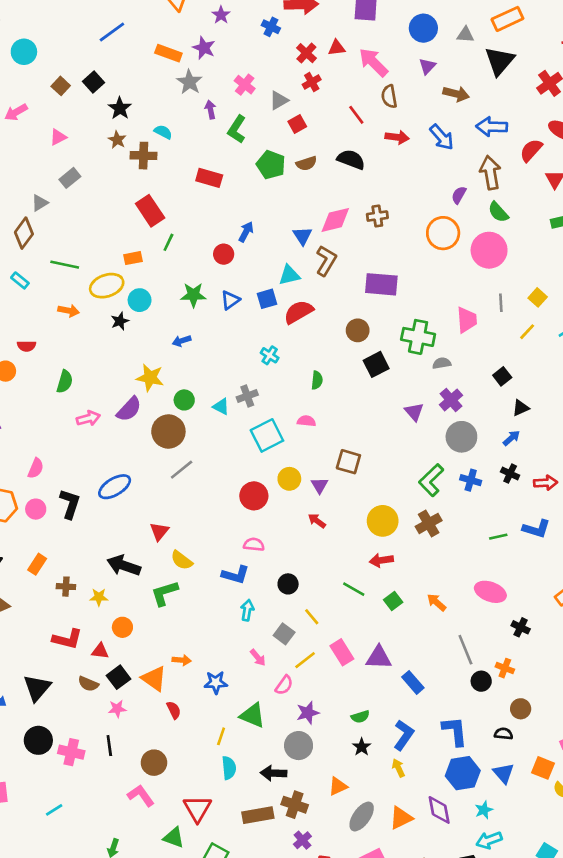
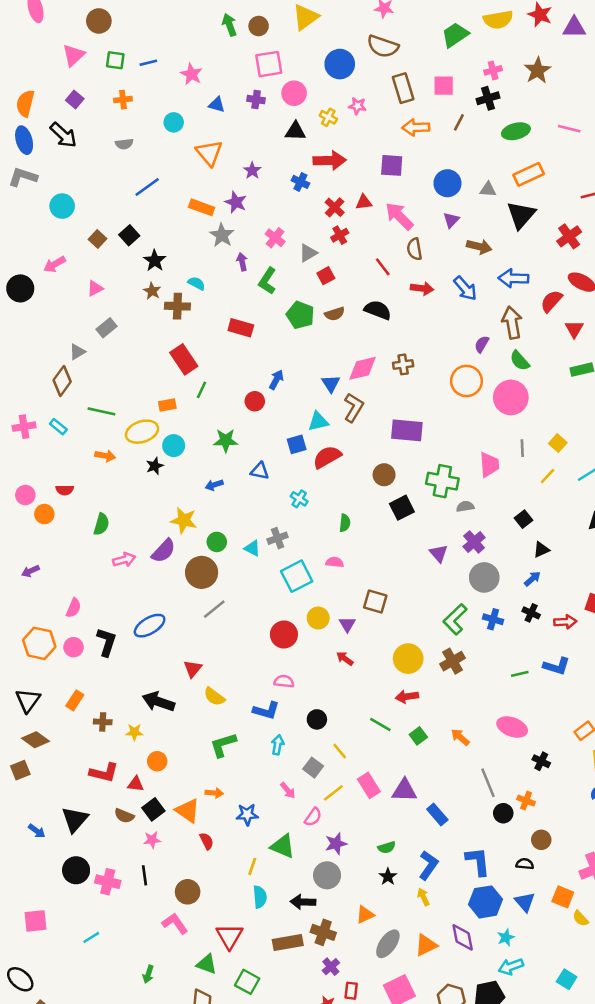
blue triangle: (230, 300) -> (260, 471), moved, turned 48
green L-shape: (165, 593) -> (223, 745), moved

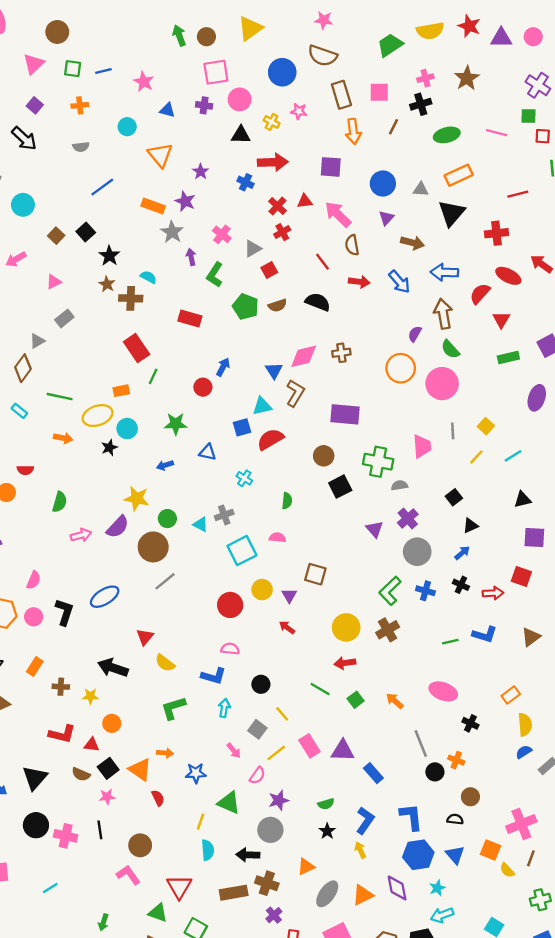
orange arrow: (416, 127) -> (353, 131), turned -95
red cross: (569, 236) -> (496, 233), turned 30

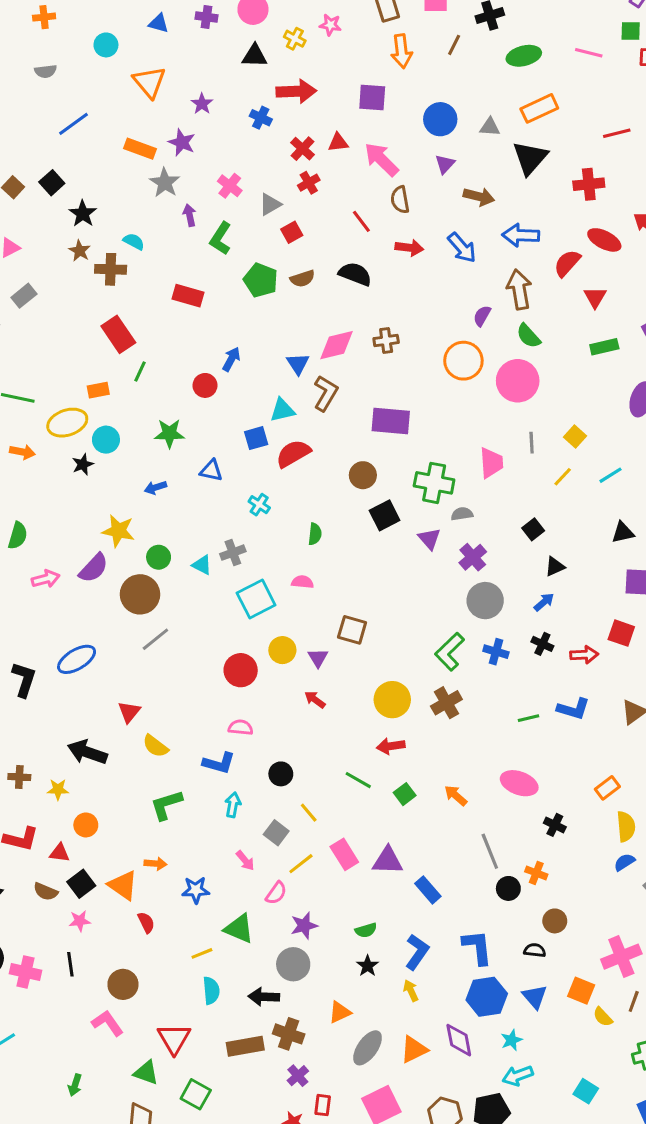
purple triangle: (375, 529) -> (429, 539), moved
yellow line: (201, 822) -> (202, 953), turned 49

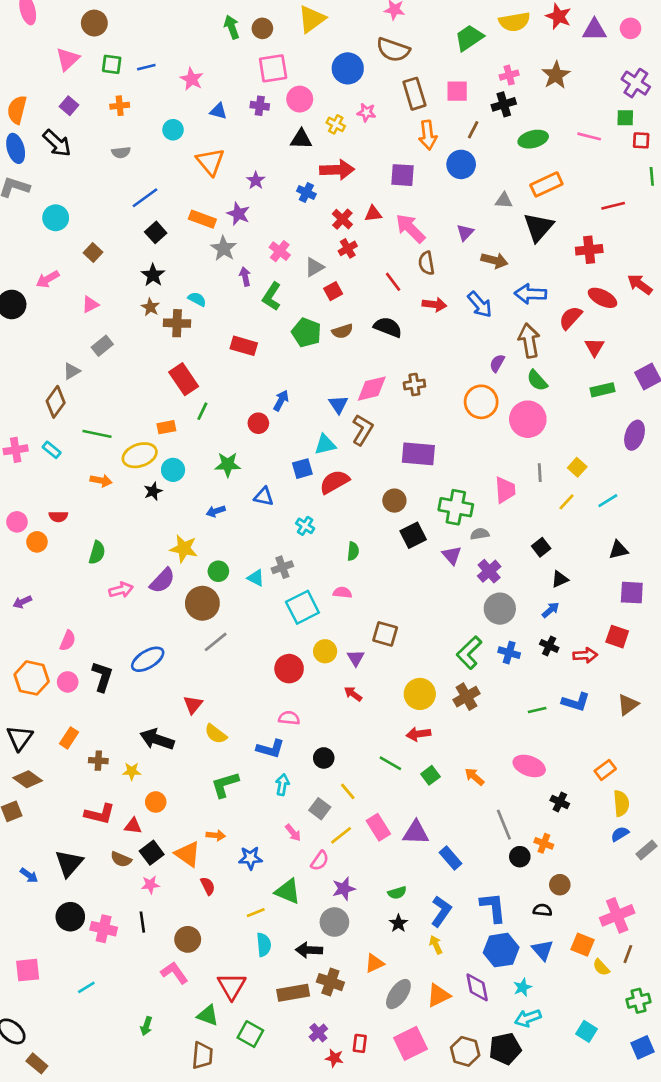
blue circle: (440, 119) -> (461, 164), moved
black square: (52, 183) -> (156, 232), moved
purple cross: (298, 1076) -> (318, 1033), moved

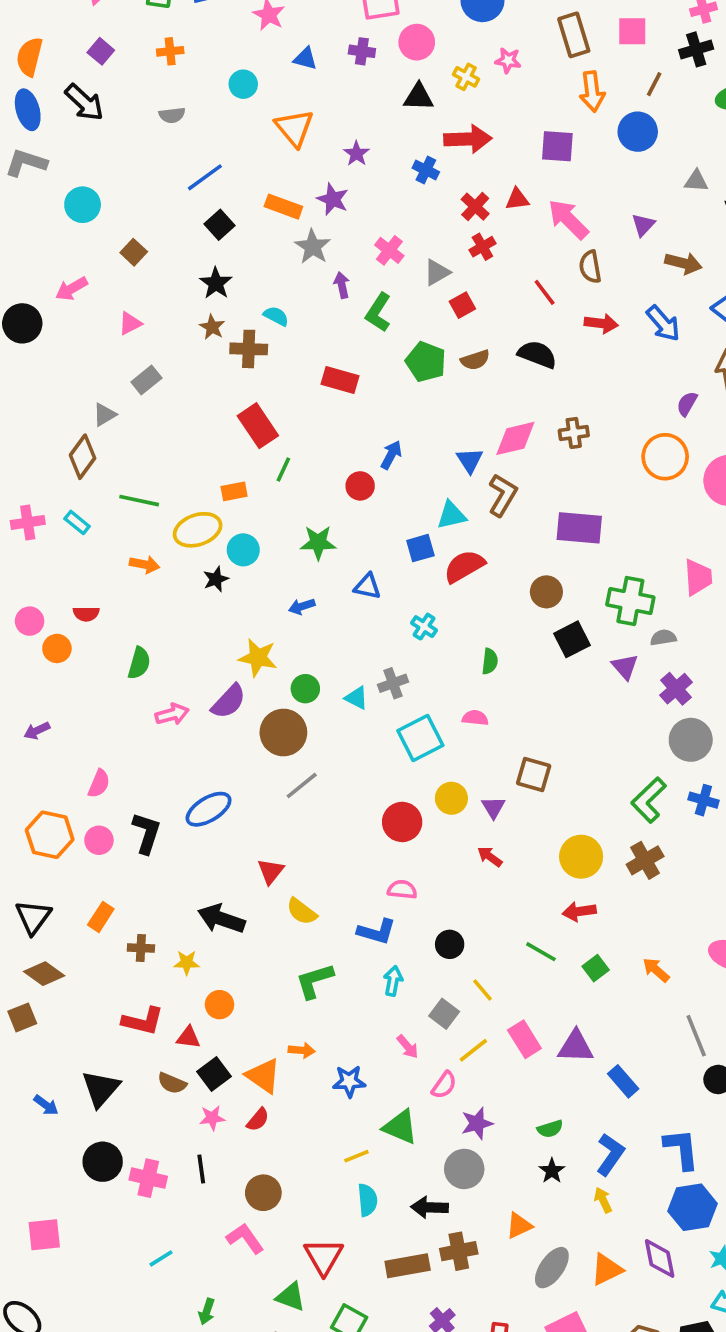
red semicircle: (208, 886) -> (258, 1120), moved, turned 66
brown cross: (330, 982) -> (459, 1251), turned -30
cyan line: (86, 987) -> (161, 1258), moved

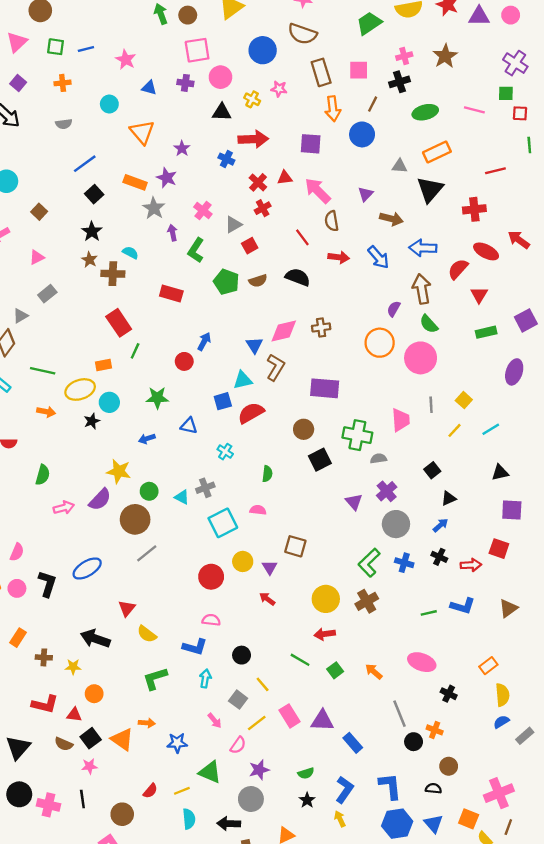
purple triangle: (625, 667) -> (354, 502), moved
red semicircle: (258, 1120) -> (150, 791), moved

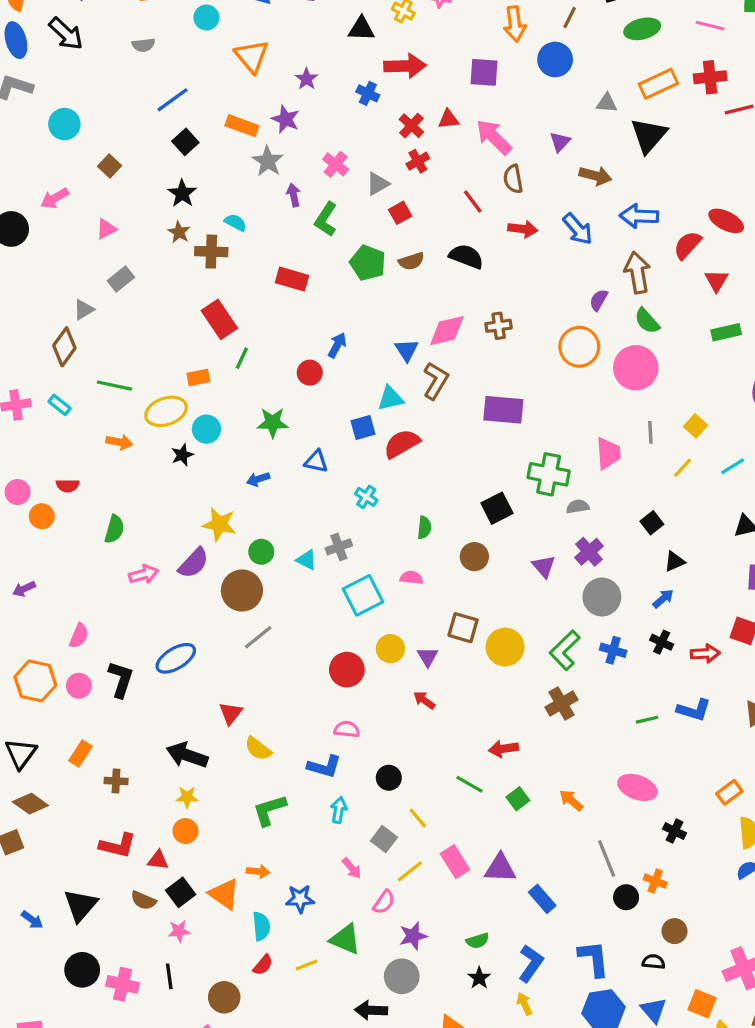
red cross: (474, 209) -> (710, 77), moved
brown circle: (304, 429) -> (474, 557), moved
yellow circle: (326, 599) -> (505, 647), moved
yellow star: (73, 667) -> (187, 797), moved
cyan semicircle: (189, 819) -> (261, 926), moved

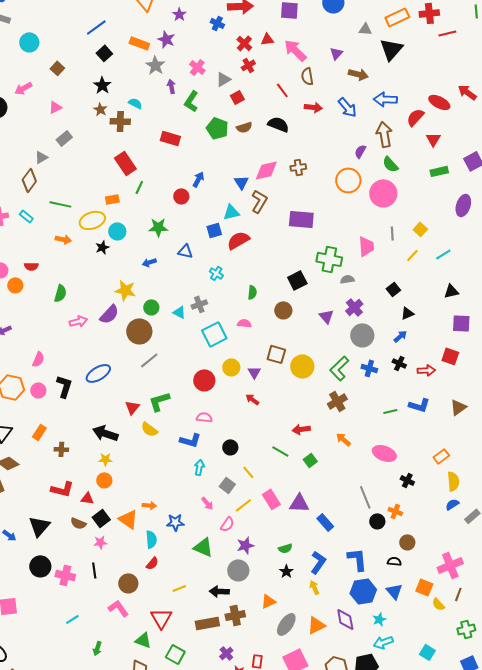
orange arrow: (571, 800) -> (343, 439), moved
green L-shape: (269, 810) -> (159, 401), moved
yellow line: (306, 965) -> (179, 588), moved

